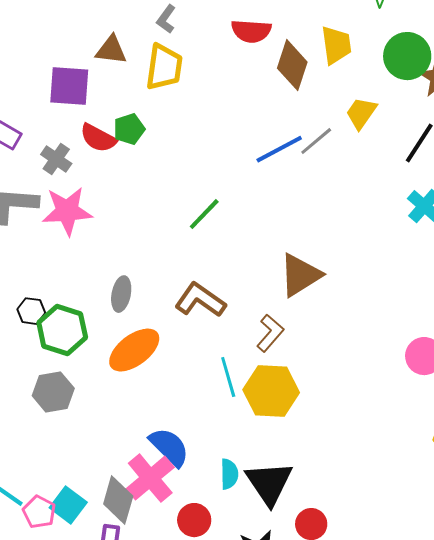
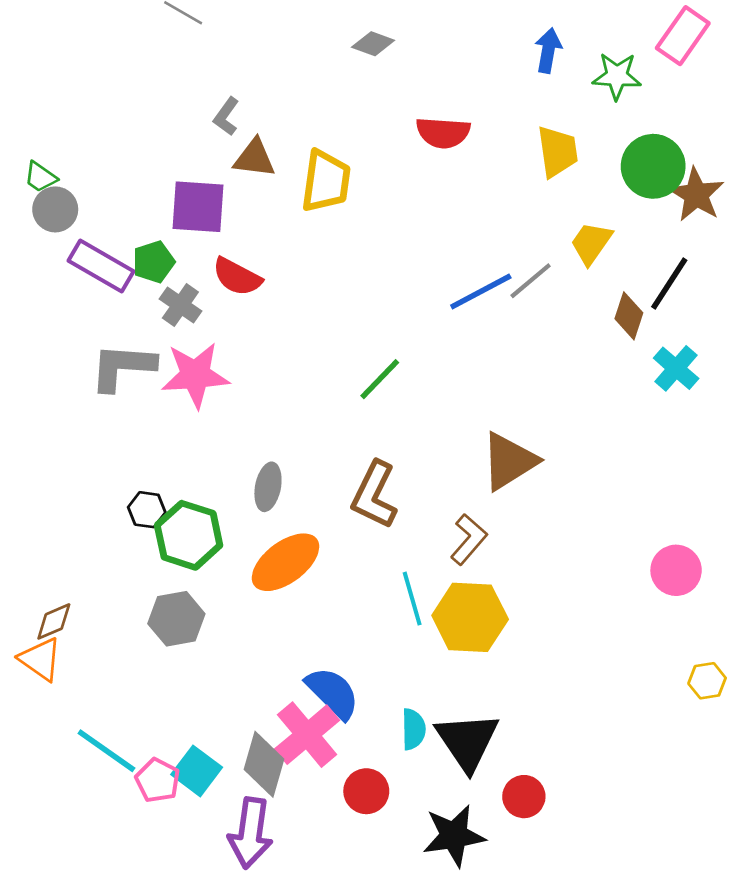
gray L-shape: (166, 19) -> (226, 116), moved
brown diamond: (292, 65) -> (629, 316), moved, size x0.7
green pentagon: (129, 129) -> (154, 262), moved
brown L-shape: (200, 300) -> (374, 495), turned -99

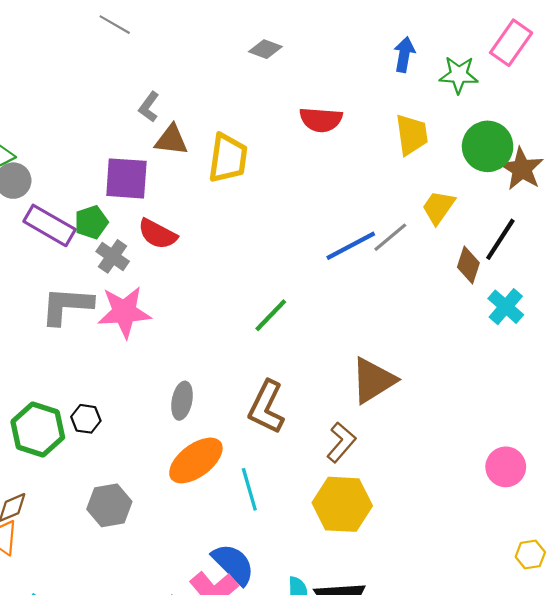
green hexagon: (189, 535) -> (38, 430), moved
cyan line: (412, 599) -> (249, 489), moved

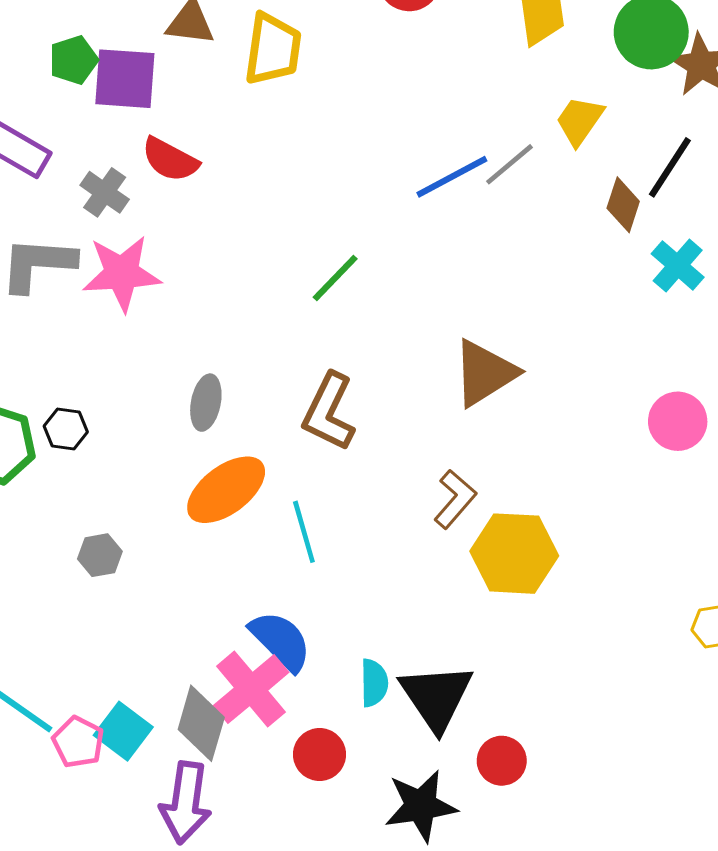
green pentagon: (91, 222) -> (73, 60), moved
brown L-shape: (341, 442) -> (455, 499), moved
pink circle: (506, 467) -> (678, 421), moved
yellow hexagon: (342, 504) -> (514, 554), moved
gray hexagon: (109, 505) -> (100, 555), size x0.7

